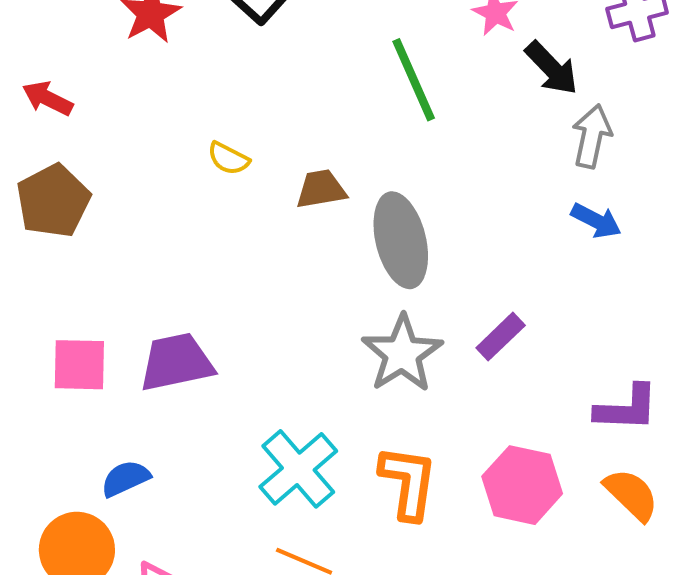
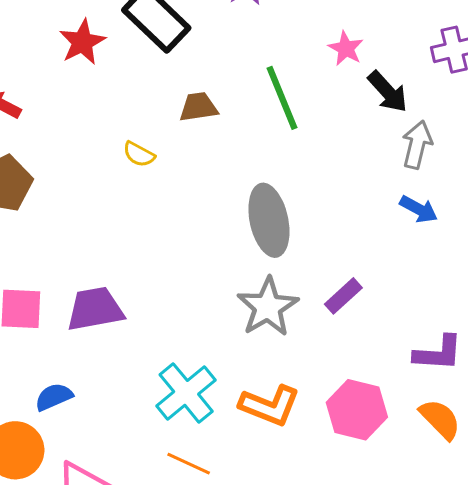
brown trapezoid: (321, 189) -> (198, 107), moved
orange L-shape: (408, 482) -> (270, 405), turned 102

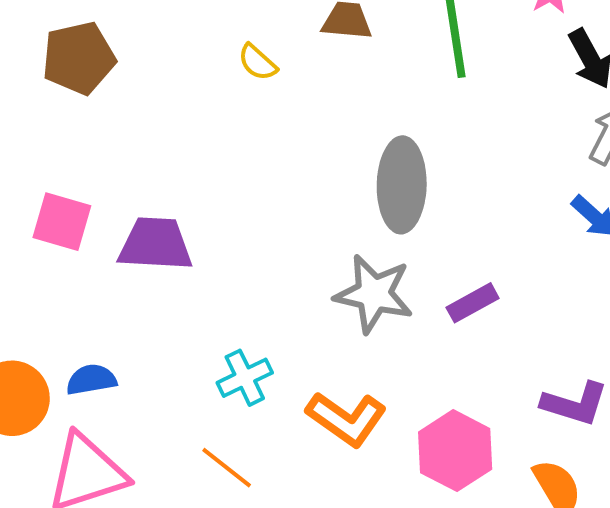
gray star: (268, 307) -> (374, 294), turned 30
cyan cross: (186, 393) -> (245, 378), size x0.7
blue semicircle: (54, 397) -> (91, 380), moved

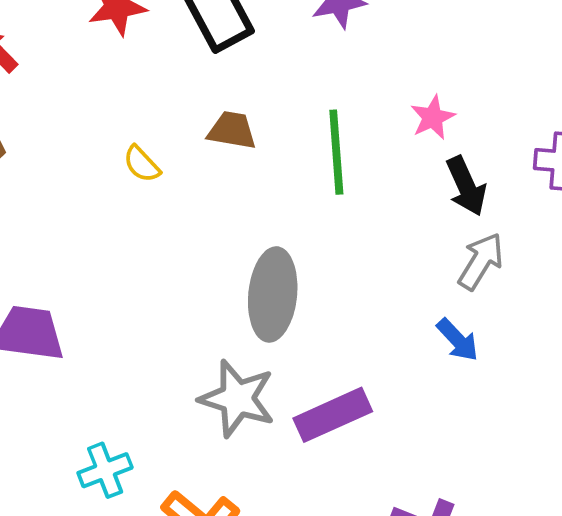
purple rectangle: (473, 303) -> (333, 415), size x1.5

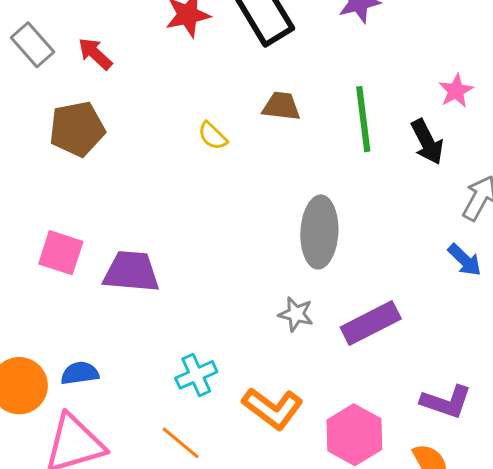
pink star: (433, 117) -> (456, 91), moved
black arrow: (466, 186) -> (427, 142), moved
gray star: (237, 398) -> (296, 314), size x0.6

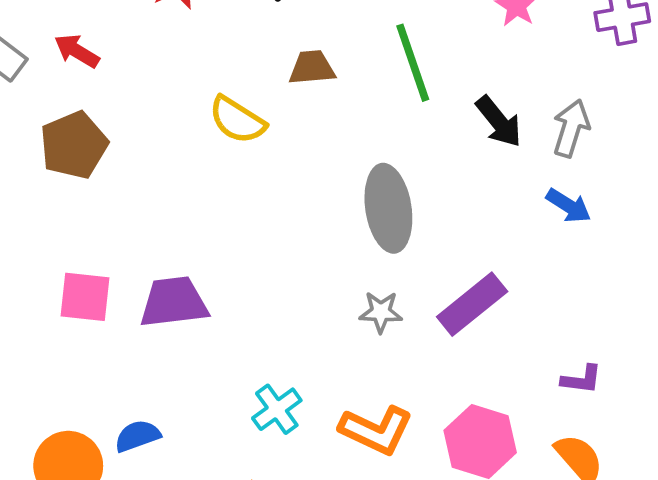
yellow semicircle: (213, 136) -> (237, 120), size x1.5
black arrow: (427, 142) -> (499, 122), moved
purple L-shape: (446, 402) -> (582, 379), size x0.7

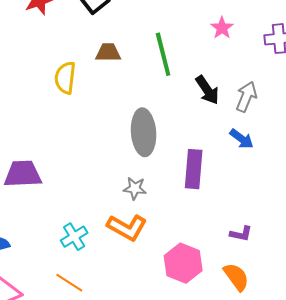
yellow semicircle: (237, 120) -> (65, 78), turned 60
purple rectangle: (472, 304) -> (194, 169), moved, turned -51
orange L-shape: (376, 430) -> (127, 227), moved

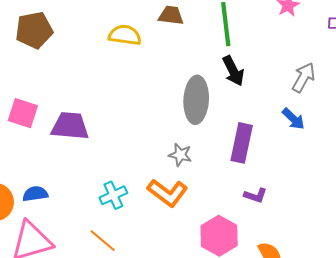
yellow semicircle: (65, 78) -> (125, 35), turned 84
black arrow: (207, 90) -> (233, 71), moved
purple L-shape: (241, 234) -> (256, 195), moved

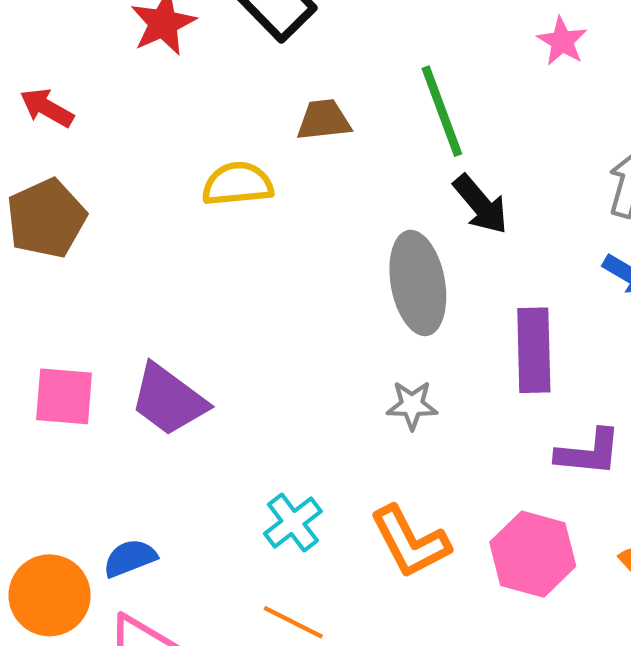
purple trapezoid: (70, 126) -> (169, 400), turned -135
orange L-shape: (167, 193) -> (410, 542), moved, turned 39
purple L-shape: (256, 195) -> (589, 452), size x1.4

